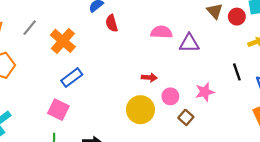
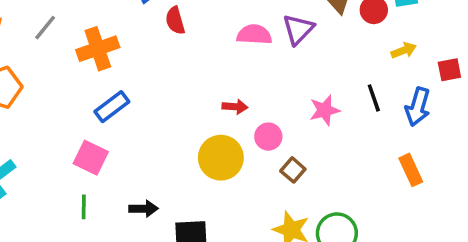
orange cross: (63, 41) -> (98, 49), turned 30
purple triangle: (189, 43) -> (298, 29), moved, turned -45
pink star: (205, 92) -> (325, 110), moved

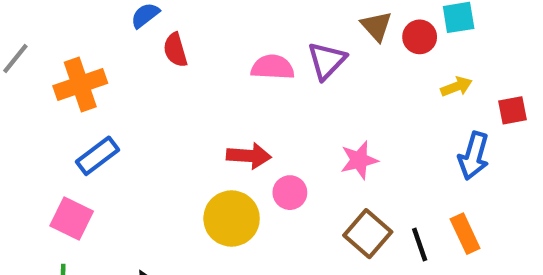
black line: (374, 98) -> (420, 244), moved
red arrow: (235, 107) -> (249, 156), size x1.4
brown square: (293, 170) -> (368, 234), moved, size x1.5

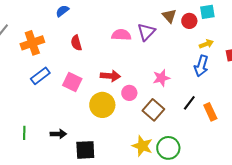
red semicircle: (175, 50) -> (76, 43), moved
blue arrow: (474, 156) -> (201, 66), moved
pink square: (72, 219) -> (72, 82), moved
brown square: (368, 234) -> (153, 110), moved
black line: (420, 244) -> (189, 103), moved, turned 56

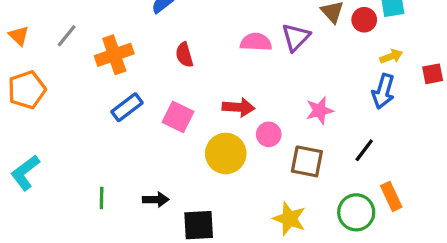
brown square: (153, 110) -> (307, 161), turned -30
orange rectangle: (210, 112) -> (391, 196), moved
green circle: (168, 148) -> (356, 212), moved

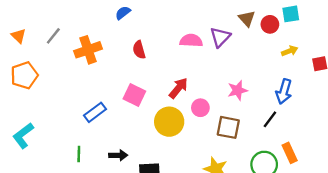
blue arrow: (383, 91) -> (284, 92), moved
blue rectangle: (127, 107) -> (95, 112), moved
red arrow: (238, 107) -> (178, 88), turned -55

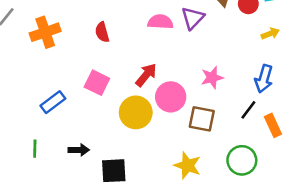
pink circle: (200, 108) -> (171, 97), size x1.5
orange rectangle: (290, 153) -> (273, 125), moved

